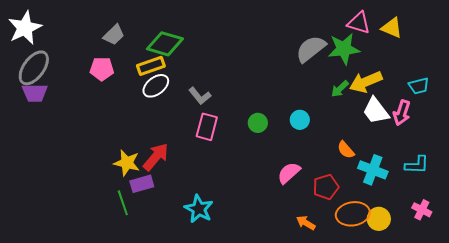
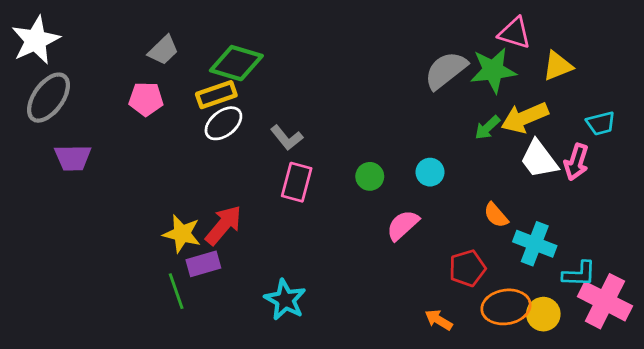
yellow triangle: (392, 28) -> (558, 66), moved, turned -45
purple trapezoid: (35, 93) -> (73, 158), moved
cyan L-shape: (417, 165) -> (579, 274), moved
pink semicircle: (289, 173) -> (403, 225), moved
pink cross: (422, 210) -> (605, 301), size x1.8

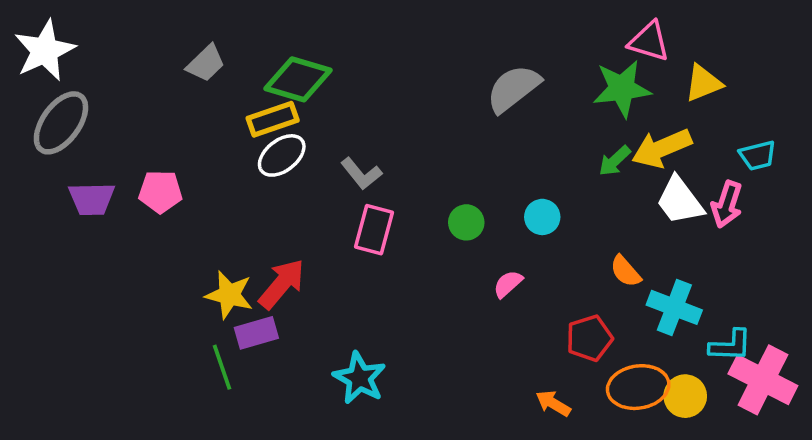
gray semicircle: (446, 70) -> (513, 89), moved
pink pentagon: (146, 99) -> (160, 192), moved
pink semicircle: (403, 225) -> (508, 284), size x0.7

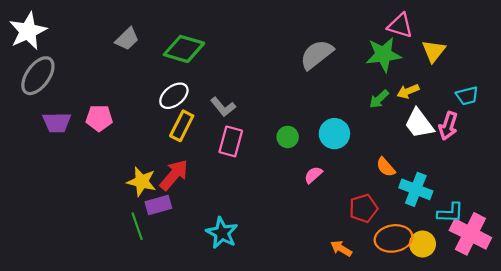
yellow triangle: (703, 83) -> (434, 51), turned -30
yellow rectangle: (273, 119) -> (182, 126), moved, turned -44
yellow arrow: (662, 148) -> (408, 91), size x0.6
cyan circle: (542, 217) -> (334, 134), size x1.4

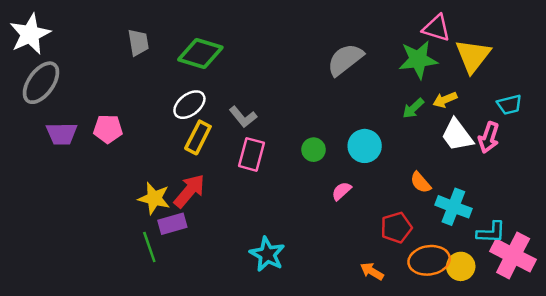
gray trapezoid: (127, 39) -> (138, 43), turned -55
yellow triangle: (434, 51) -> (473, 56), size x1.4
cyan star: (222, 233) -> (267, 254), moved

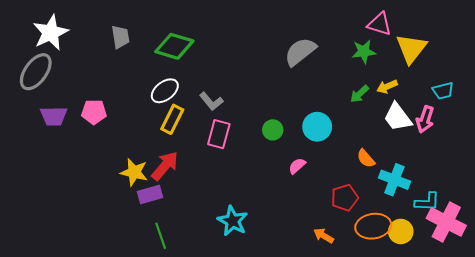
white star: (30, 34) -> (51, 33), moved
green star: (418, 60) -> (364, 52), size x0.7
green line: (149, 247) -> (161, 236), moved

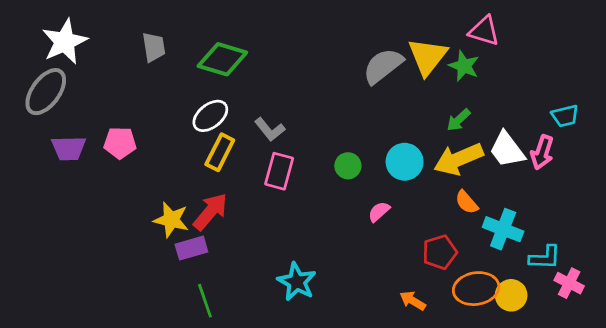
yellow triangle: (411, 48) -> (428, 57), moved
green star: (364, 52) -> (464, 66), turned 30
yellow arrow: (387, 87) -> (459, 159), moved, size x1.8
pink cross: (446, 222) -> (569, 283), size x0.6

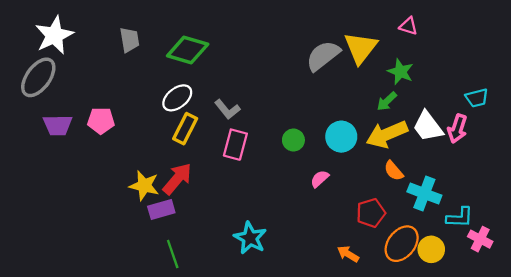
pink triangle: (484, 31) -> (408, 26), size x0.7
green star: (464, 66) -> (400, 72), moved
orange ellipse: (476, 289) -> (402, 244), turned -42

